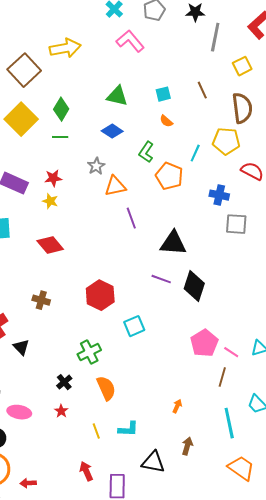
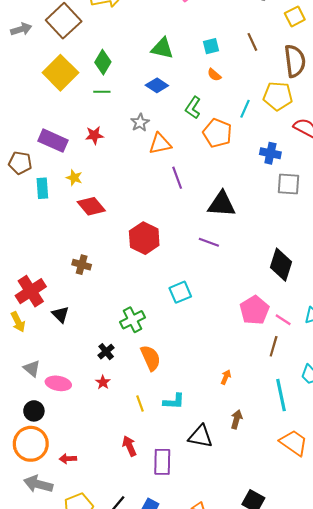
yellow star: (50, 201) -> (74, 178), moved
black diamond: (194, 286) -> (281, 265), moved
red hexagon: (100, 295) -> (144, 238), moved

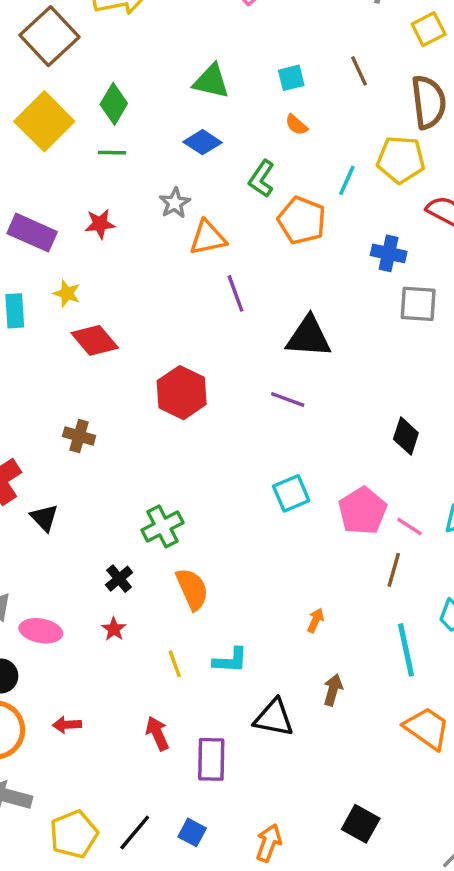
black diamond: (281, 265) -> (406, 436), size x0.7
cyan square: (180, 292) -> (291, 493), moved
red arrow: (68, 459) -> (67, 725), moved

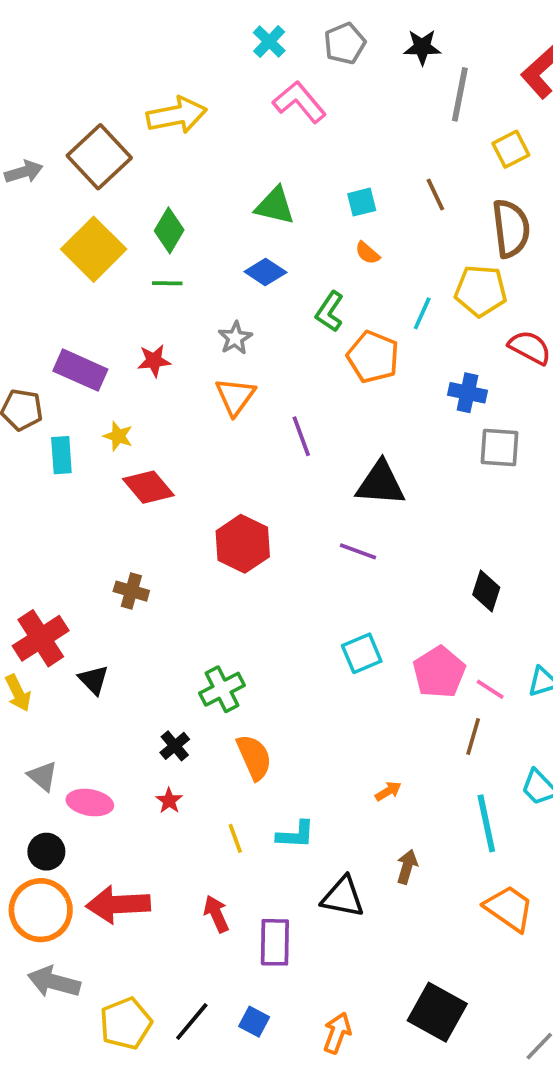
orange triangle: (208, 238) -> (235, 397), moved, turned -42
orange arrow: (316, 620) -> (388, 791), turned 35
red arrow: (67, 725) -> (118, 904), size x2.0
black square: (361, 824) -> (437, 1012), size x1.4

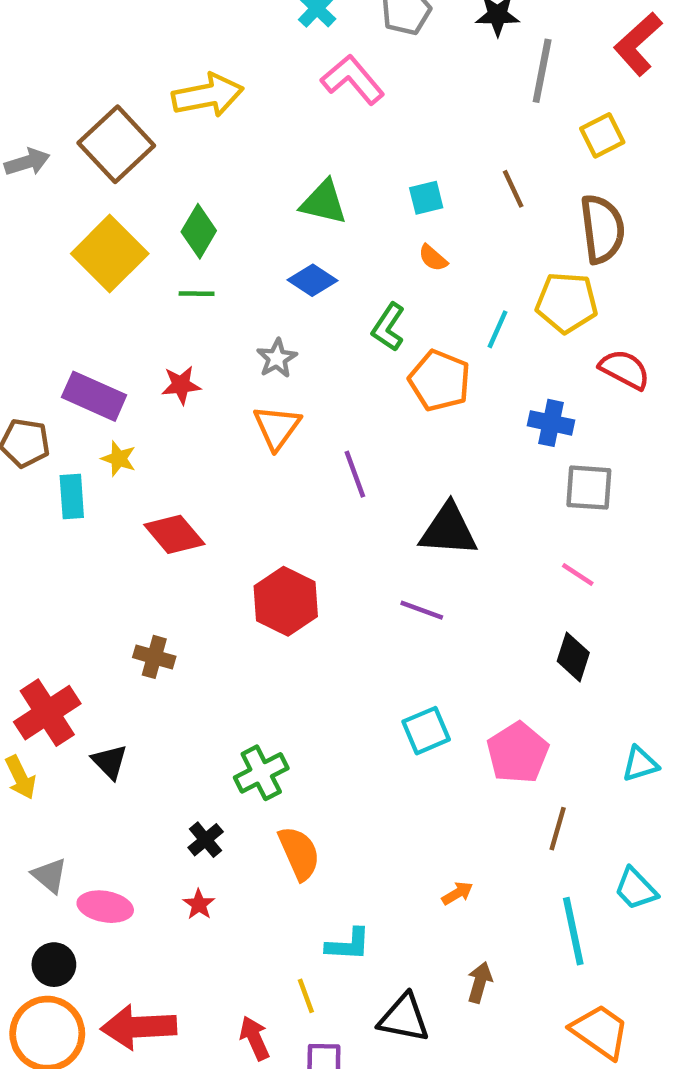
yellow star: (118, 436) -> (119, 459), moved
pink line: (490, 689) -> (578, 574), moved
yellow line: (235, 838) -> (306, 996), moved

